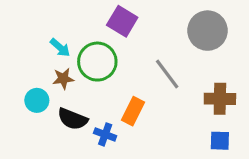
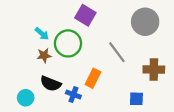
cyan circle: (37, 100) -> (26, 98), moved
blue square: (220, 141) -> (136, 99), moved

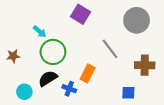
green circle: (68, 43) -> (53, 52), moved
brown star: (44, 55) -> (13, 56), moved
black semicircle: (51, 84) -> (48, 78), turned 126

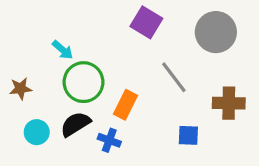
purple square: (80, 14) -> (146, 22), moved
orange rectangle: (88, 73) -> (125, 105), moved
cyan circle: (24, 92) -> (37, 132), moved
blue square: (128, 93) -> (188, 135), moved

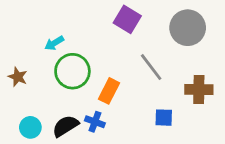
cyan arrow: (63, 50) -> (54, 43), turned 108
brown star: (21, 89) -> (18, 77), turned 30
black semicircle: (75, 124) -> (65, 126), moved
cyan circle: (37, 132) -> (30, 127), moved

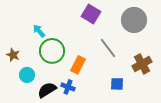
cyan arrow: (54, 43) -> (39, 31), turned 80
brown cross: (199, 89) -> (142, 64), turned -30
cyan circle: (30, 127) -> (27, 75), moved

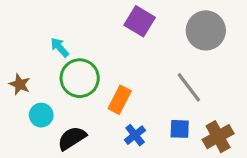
gray line: (108, 48) -> (189, 87), moved
brown cross: (142, 64) -> (218, 137), moved
blue cross: (68, 87) -> (135, 135), moved, turned 32

